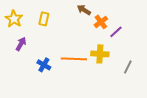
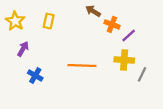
orange cross: (101, 22) -> (112, 24), turned -32
yellow cross: (100, 54) -> (124, 60), moved
blue cross: (44, 65) -> (35, 76), moved

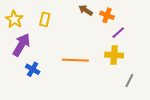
orange cross: (112, 24) -> (107, 15), moved
purple arrow: (23, 49) -> (21, 45), size x1.6
gray line: (142, 74) -> (129, 80), moved

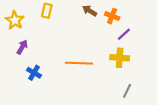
yellow rectangle: (45, 19) -> (47, 11), moved
purple arrow: (21, 45) -> (22, 47), size x0.6
gray line: (129, 80) -> (127, 91), moved

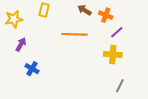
yellow star: (15, 20) -> (14, 19), turned 30
orange line: (79, 63) -> (74, 34), moved

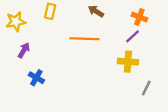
orange cross: (106, 15) -> (139, 17), moved
gray line: (120, 86) -> (146, 88), moved

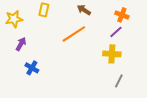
orange line: (84, 39) -> (74, 34), turned -35
gray line: (146, 88) -> (119, 81), moved

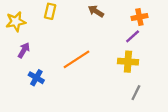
orange cross: (122, 15) -> (139, 17), turned -32
orange line: (74, 34) -> (76, 59), moved

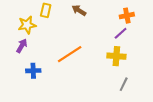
brown arrow: (96, 11) -> (79, 10), moved
yellow star: (16, 22) -> (27, 25), moved
blue cross: (36, 78) -> (33, 71), turned -32

